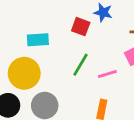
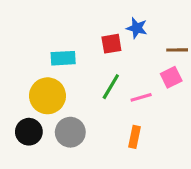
red square: (81, 27) -> (111, 44), turned -30

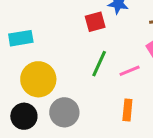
cyan rectangle: (63, 58) -> (21, 38), moved

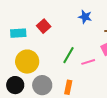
red square: (95, 22) -> (44, 26), moved, turned -32
orange rectangle: (127, 110) -> (68, 87), moved

